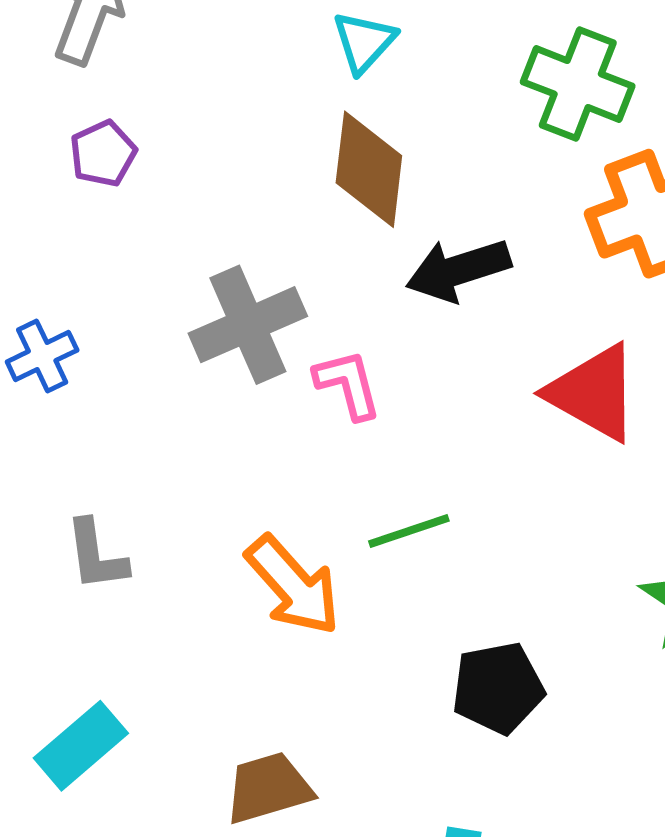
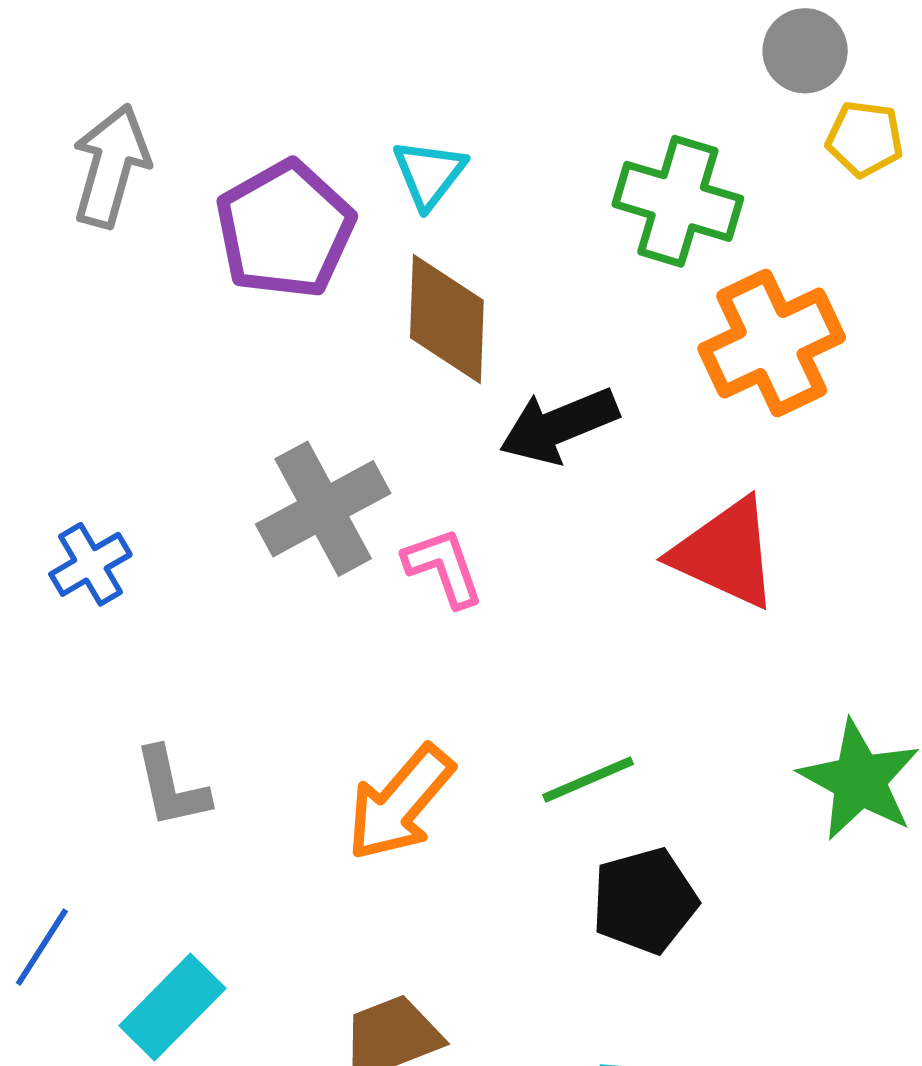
purple pentagon: (103, 154) -> (285, 229), moved, size x1.8
green line: (409, 531) -> (588, 779), moved
orange arrow: (293, 585) -> (400, 803), turned 87

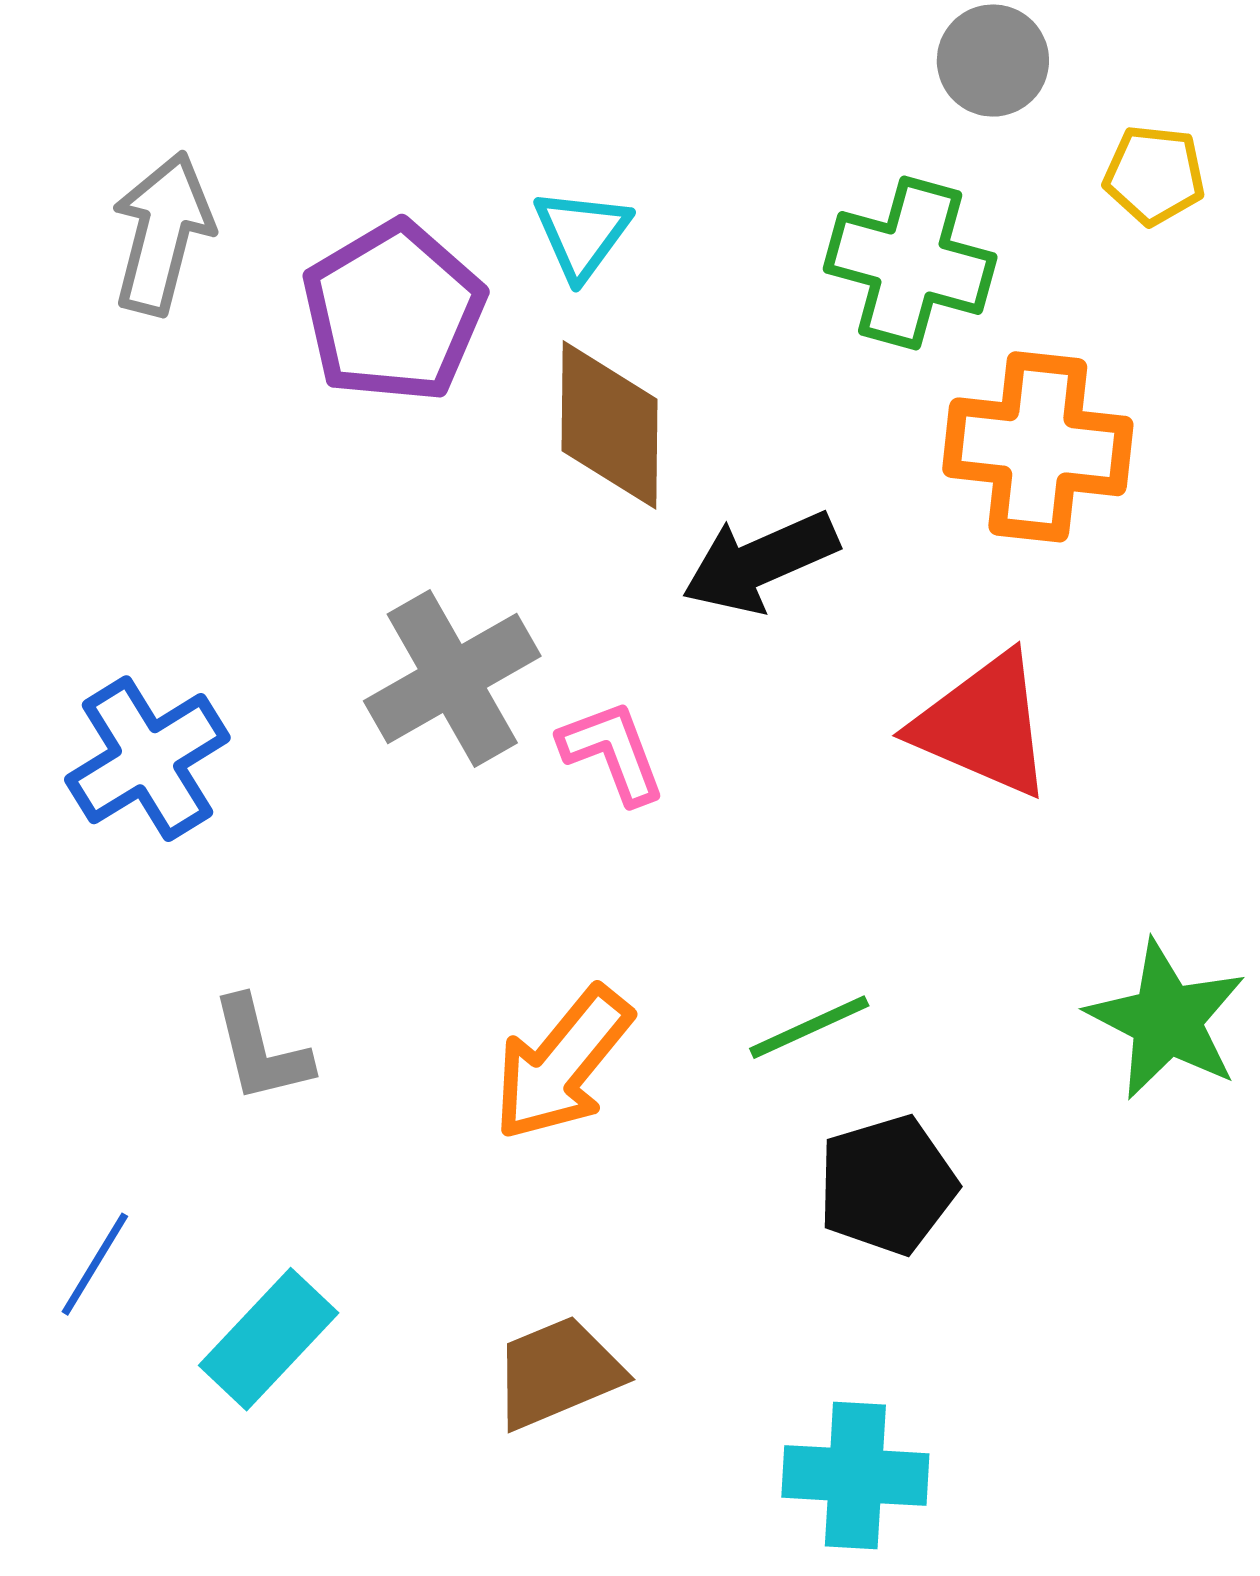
gray circle: (805, 51) -> (993, 61), moved
orange cross: (772, 343) -> (1038, 447), turned 33
blue cross: (90, 564) -> (147, 759), size x1.5

